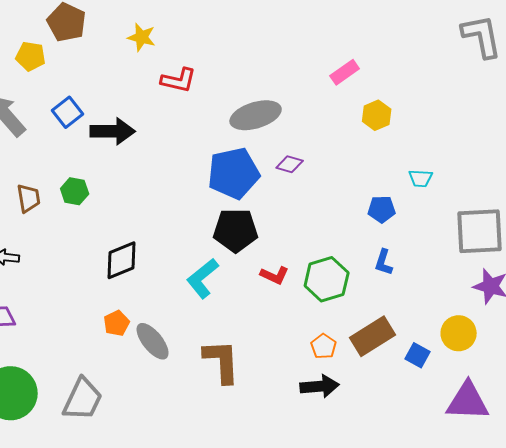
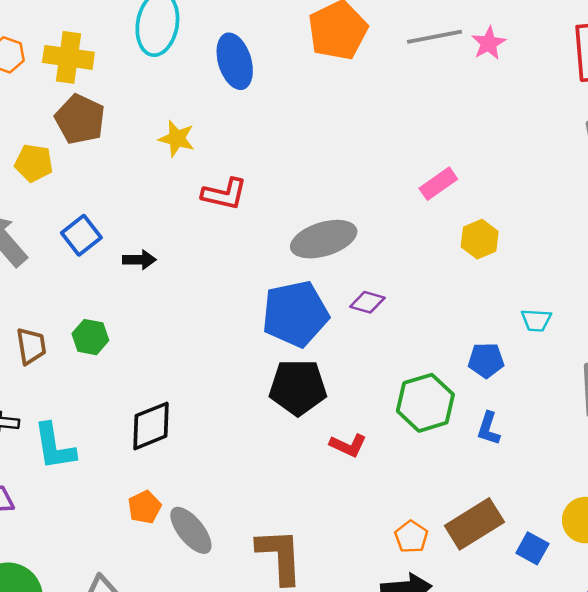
black arrow: (113, 131) -> (139, 260), size x0.6
cyan L-shape: (203, 278) -> (54, 447), moved, turned -60
green hexagon: (327, 279) -> (425, 403), moved

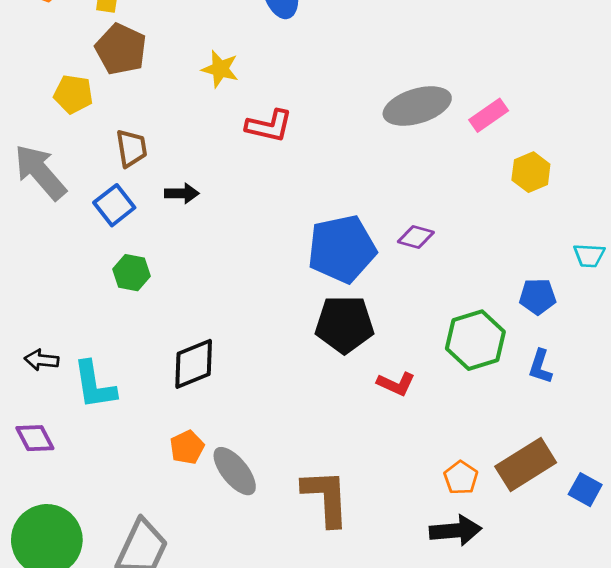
blue square: (81, 235) -> (114, 205), moved
gray ellipse: (324, 239) -> (417, 106), moved
brown trapezoid: (31, 346) -> (131, 148), moved

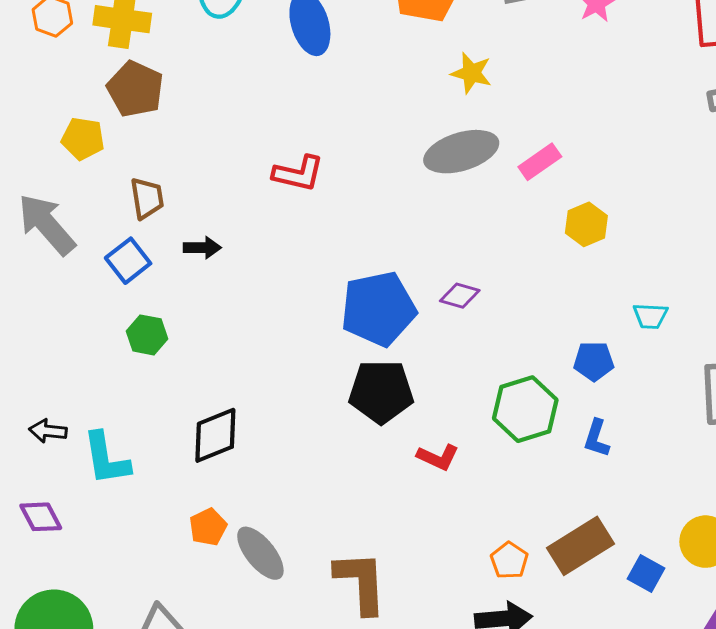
yellow star: (220, 69) -> (471, 73), moved

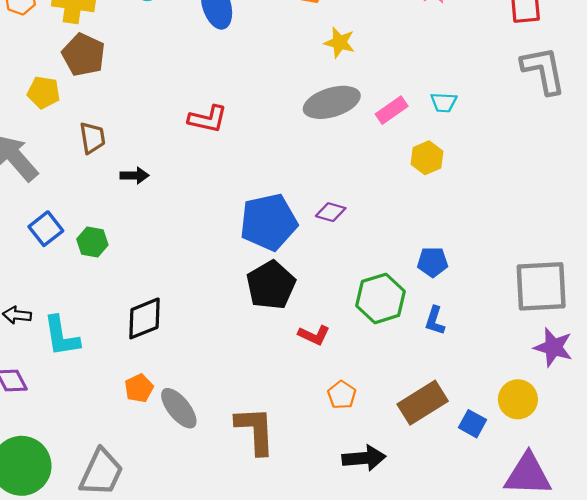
blue square: (128, 261) -> (46, 229), moved
cyan trapezoid: (650, 316) -> (444, 102), moved
black pentagon: (381, 392) -> (271, 285), turned -30
orange pentagon: (509, 560) -> (342, 395), moved

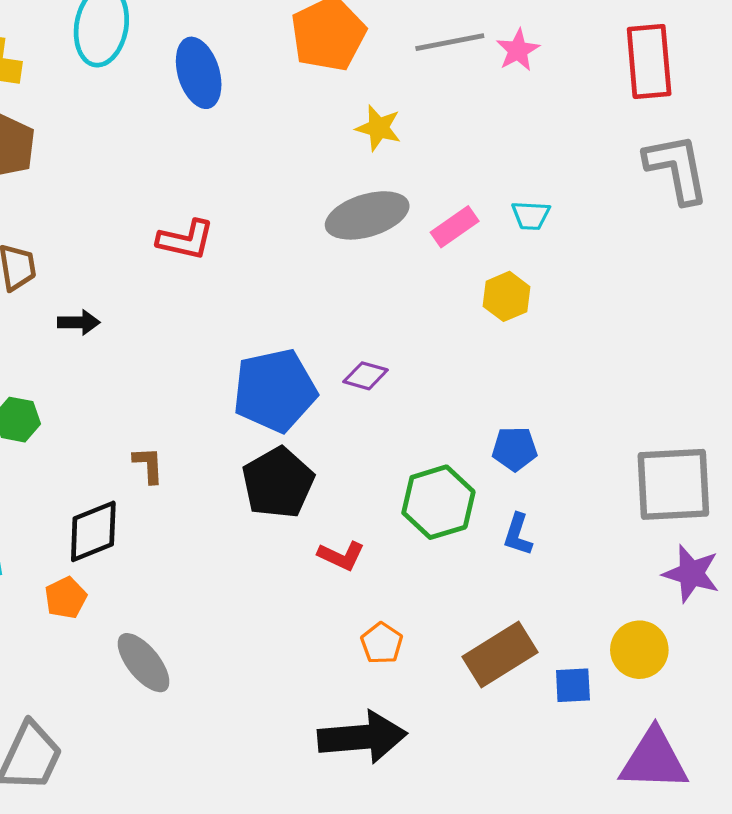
orange pentagon: (139, 388) -> (66, 598), moved
blue square: (472, 424) -> (573, 685), turned -32
brown L-shape: (255, 430) -> (148, 465), moved, size x0.5
black arrow: (364, 458) -> (362, 737), moved, size x1.4

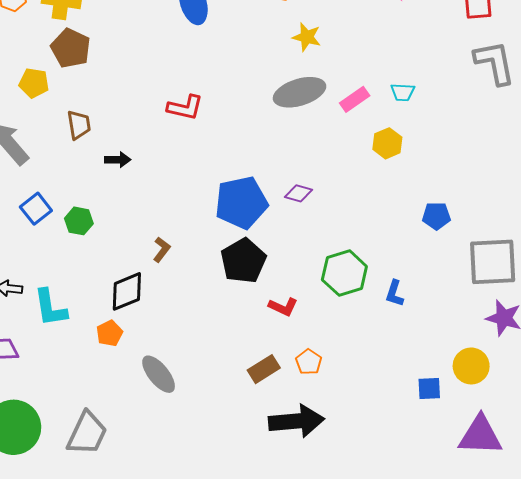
blue pentagon: (515, 449) -> (436, 216), moved
brown L-shape: (148, 465) -> (162, 250), turned 40
brown rectangle: (500, 655) -> (264, 369), moved, size x0.7

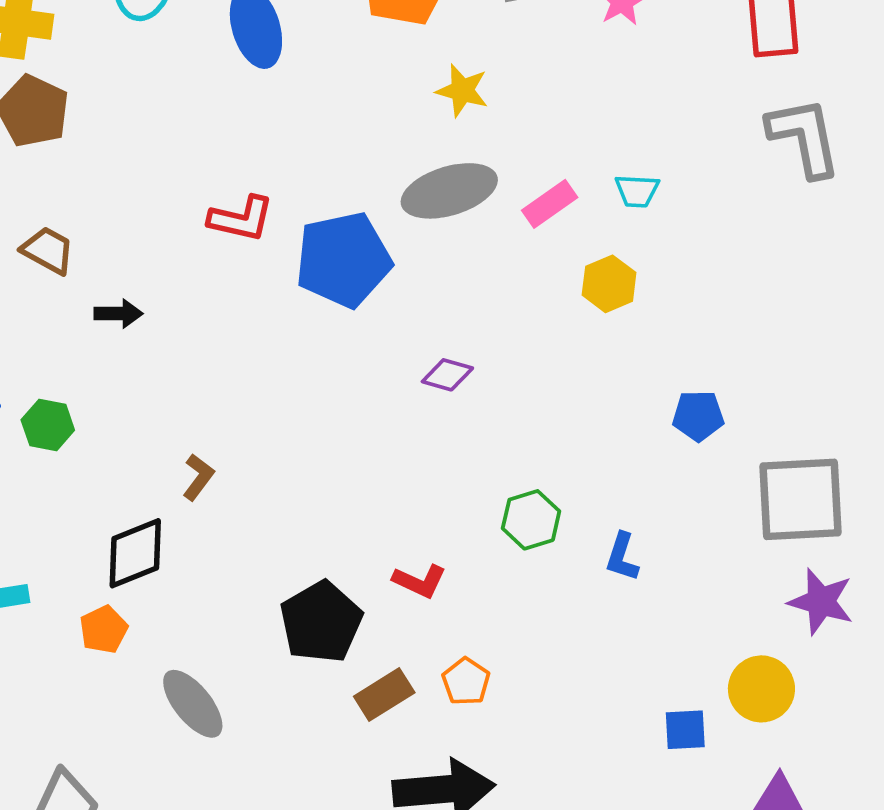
brown trapezoid: (79, 125) -> (48, 250), turned -52
blue pentagon: (241, 203) -> (343, 260), moved
black pentagon: (243, 261) -> (321, 622), moved
green hexagon: (344, 273) -> (531, 520), size x0.7

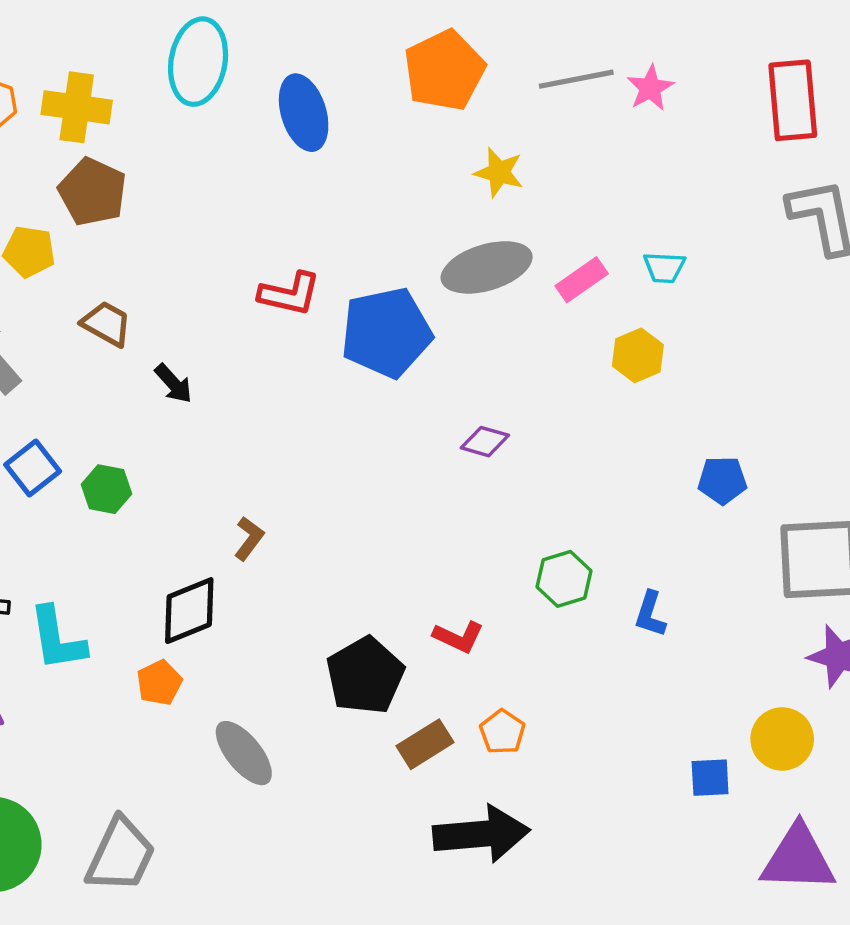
black arrow: (118, 314) -> (173, 384), turned 48

